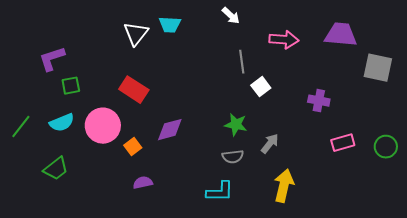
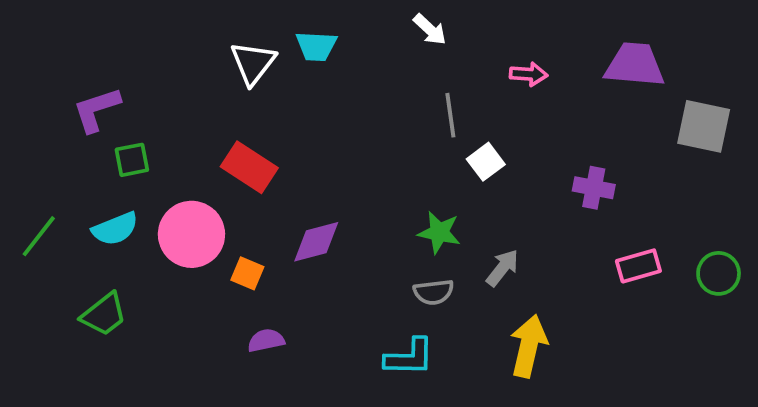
pink arrow: (284, 40) -> (529, 74), size x0.7
orange square: (133, 147) -> (247, 273), turned -30

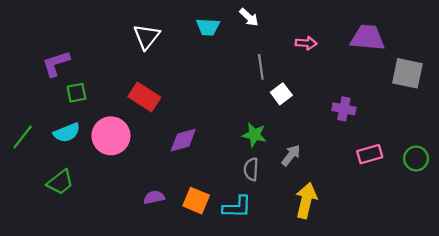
cyan trapezoid: (316, 46) -> (208, 27), moved
orange square: (247, 273) -> (196, 201), moved, size x1.4
gray semicircle: (434, 292) -> (251, 169), turned 100

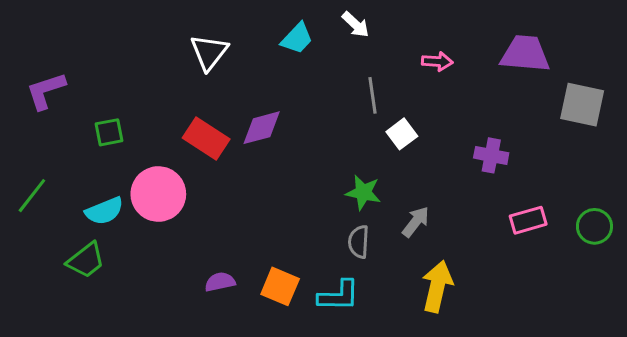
cyan trapezoid: (208, 27) -> (297, 38), turned -50
purple L-shape: (56, 64) -> (46, 91), moved
cyan semicircle: (67, 133) -> (104, 211), moved
purple diamond: (183, 140) -> (262, 128), moved

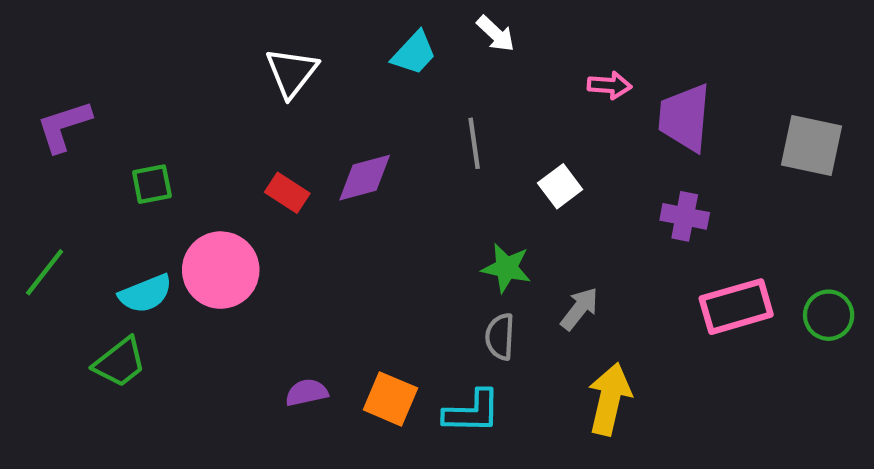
purple trapezoid: (525, 54) -> (685, 118), moved, turned -90
gray line: (373, 95) -> (474, 143), moved
red rectangle: (206, 139) -> (287, 193), size x0.7
pink rectangle: (528, 220) -> (736, 307), size x1.4

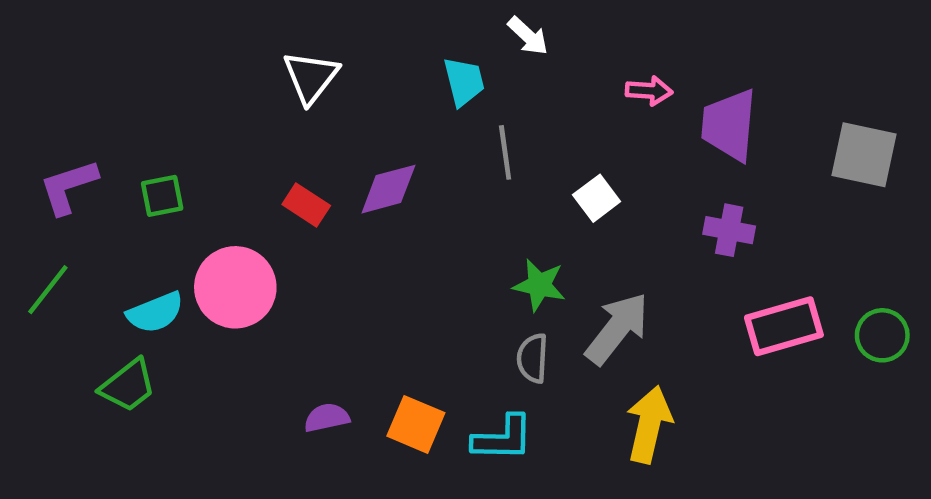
cyan trapezoid: (414, 53) -> (464, 82), moved, turned -57
purple L-shape: (64, 126) -> (68, 187), moved
gray arrow: (579, 309) -> (617, 328), size x1.6

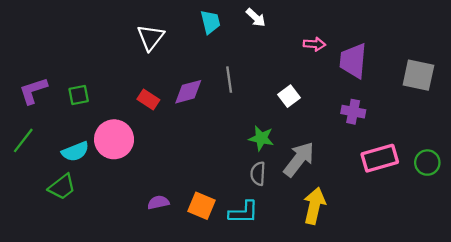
cyan trapezoid: (464, 82) -> (210, 22), moved
gray line: (505, 152) -> (229, 80), moved

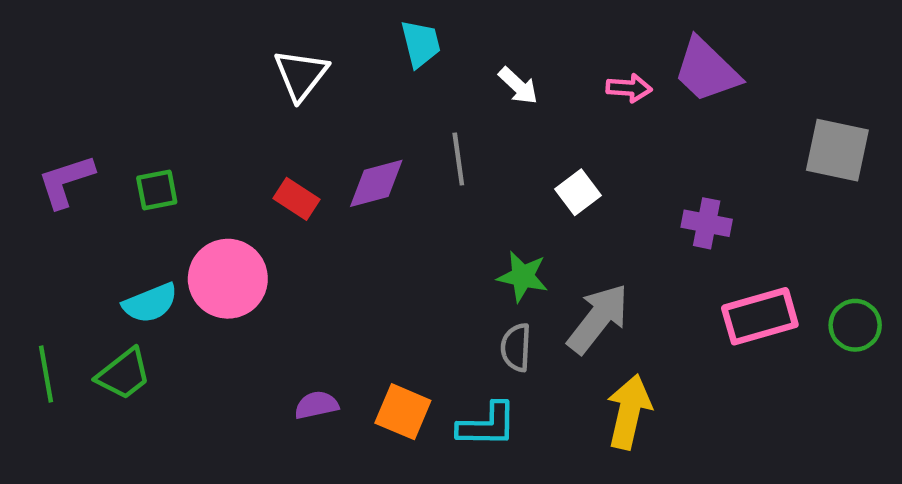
white arrow: (256, 18) -> (518, 86), moved
purple trapezoid: (353, 61) -> (707, 70), moved, turned -51
green line: (23, 140) -> (46, 374), moved, turned -48

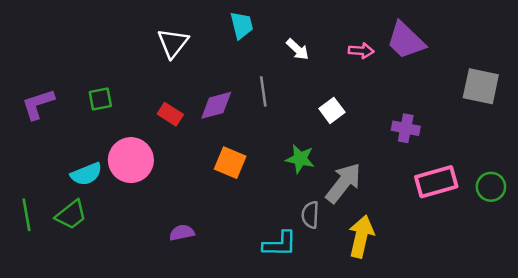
green square: (157, 190) -> (100, 99), moved
gray semicircle: (516, 347) -> (310, 215), moved
orange square: (403, 412) -> (230, 163), moved

